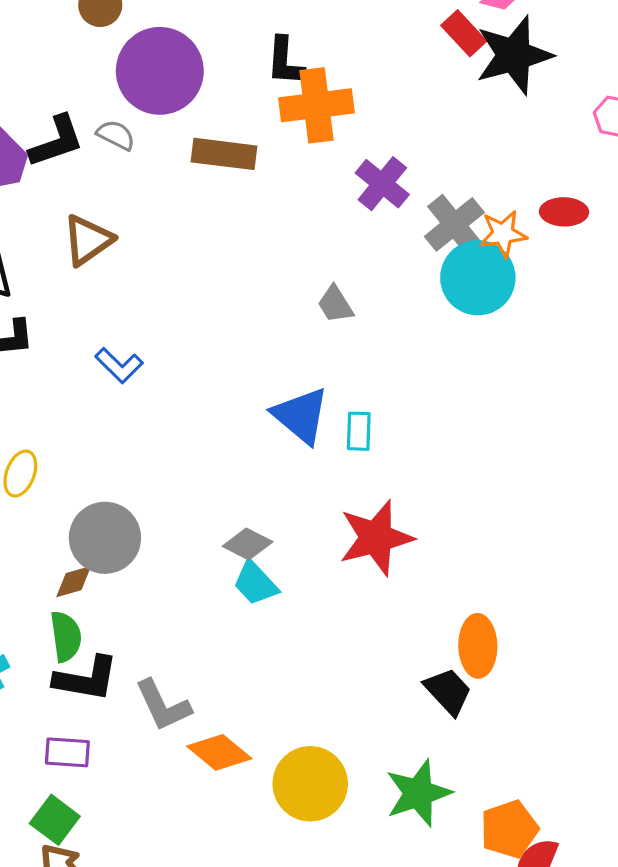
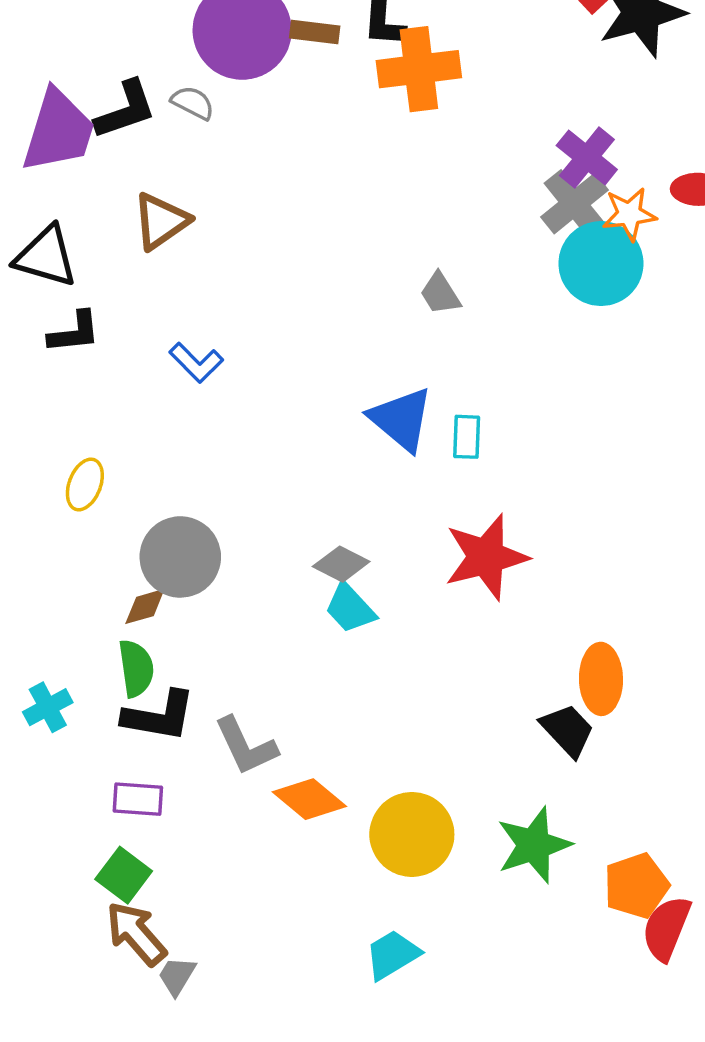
brown rectangle: (224, 154) -> (315, 32), moved, size x0.7
purple cross: (382, 184) -> (587, 157), moved

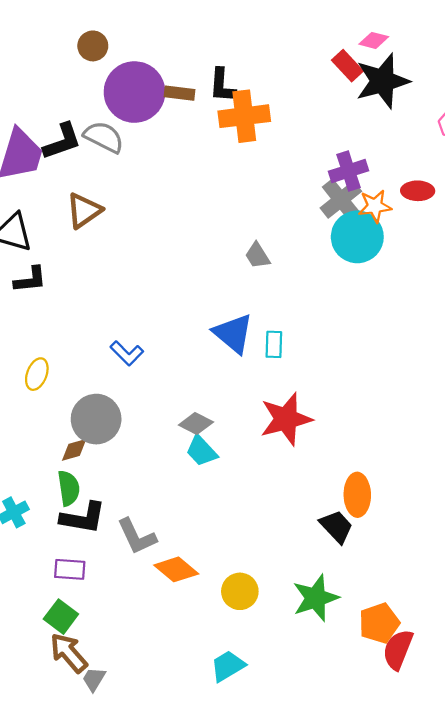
gray semicircle: (193, 103) -> (104, 137), size x1.5
purple cross: (587, 157) -> (348, 171), turned 33
blue L-shape: (196, 363) -> (127, 353), moved
yellow circle: (412, 834) -> (240, 591), size x0.7

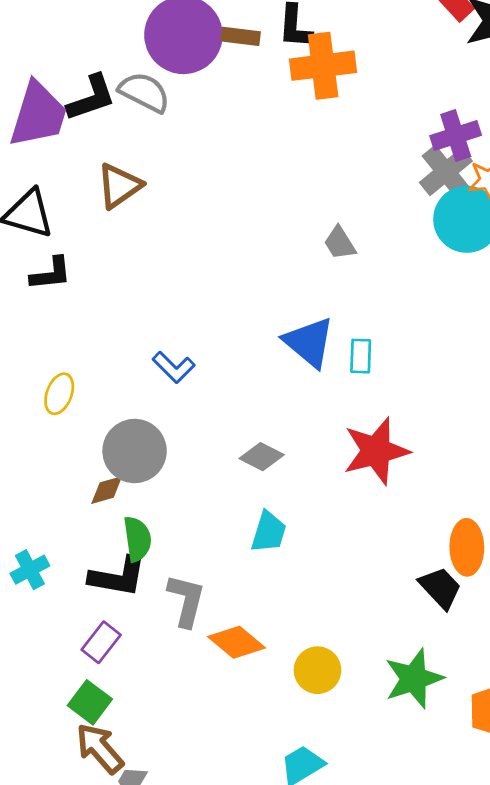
cyan trapezoid: (201, 451) -> (269, 532), moved, turned -120
green semicircle: (69, 488) -> (137, 539), moved
gray L-shape: (137, 536) -> (186, 600), turned -141
purple rectangle: (70, 569) -> (101, 642), turned -56

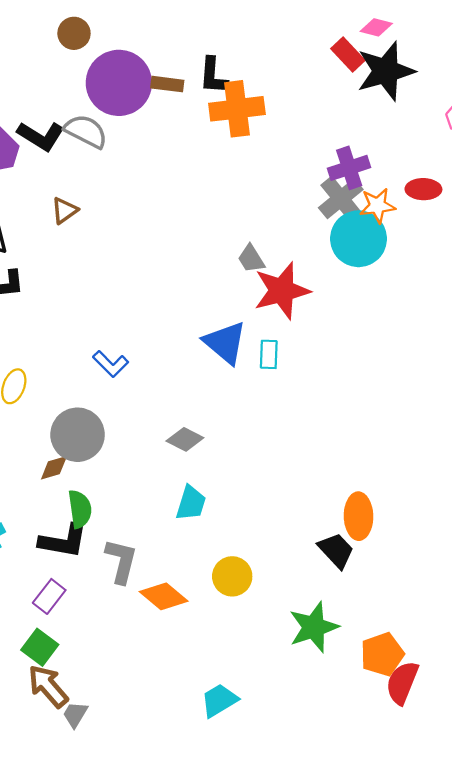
black L-shape: (91, 98) -> (41, 136), turned 51
brown triangle: (119, 186) -> (65, 210), size x0.7
red star: (376, 451) -> (282, 291), moved
yellow circle: (317, 670) -> (232, 576), moved

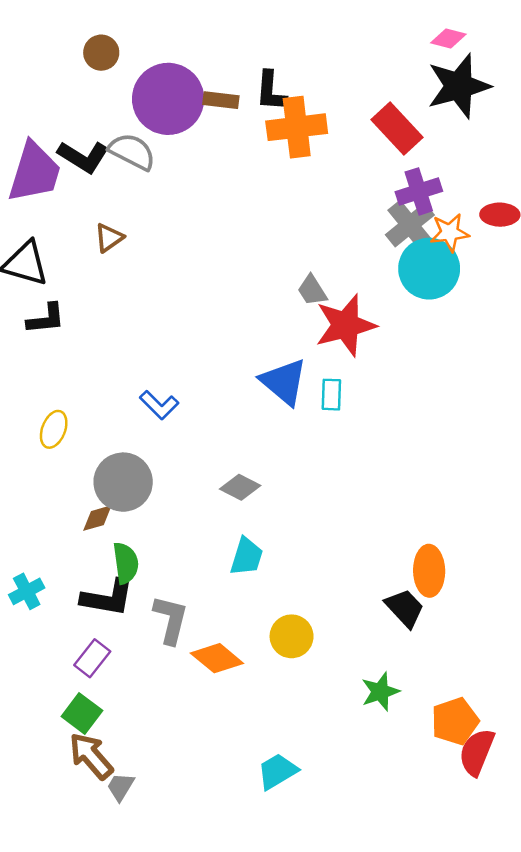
brown circle: (74, 33) -> (101, 53), moved
red rectangle: (348, 55) -> (397, 128), moved, size x1.4
green star: (314, 627) -> (380, 692), size x0.7

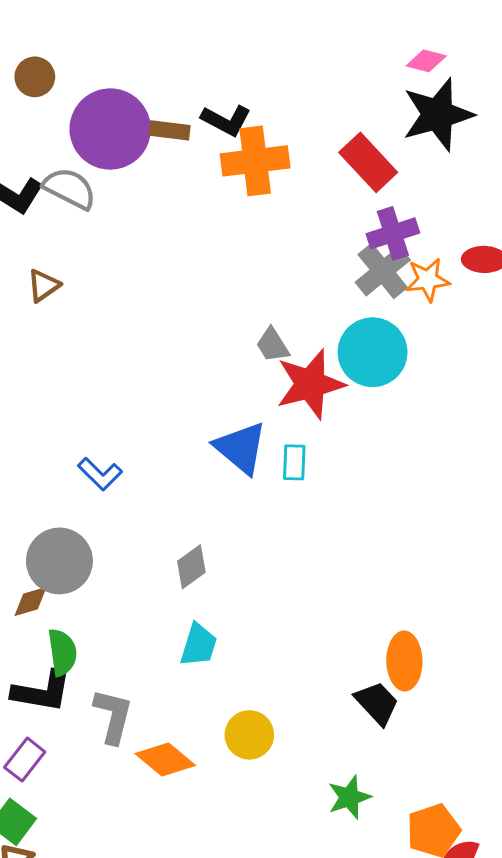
black L-shape: (271, 91) -> (226, 120), turned -66
cyan circle: (429, 269) -> (373, 352), moved
gray diamond: (240, 487) -> (191, 567), turned -63

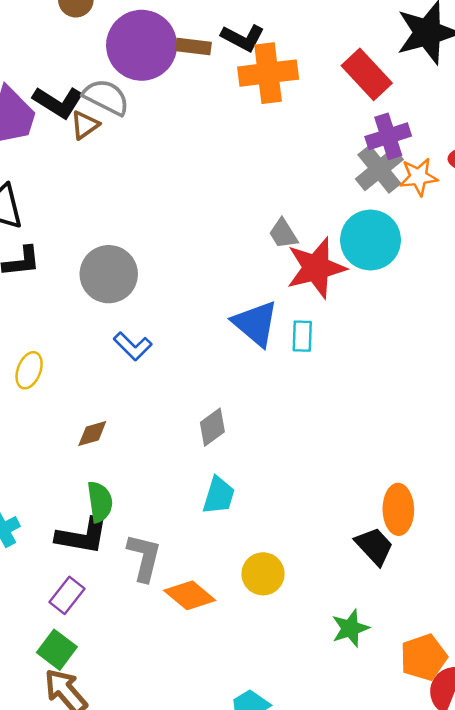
brown triangle: (43, 286) -> (85, 125), moved
gray circle: (59, 561) -> (109, 274), moved
brown diamond: (30, 602) -> (92, 433), moved

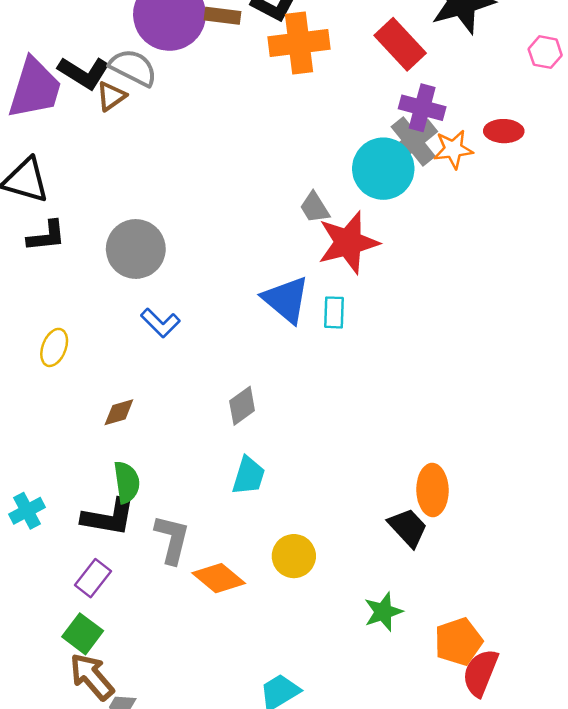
purple cross: (388, 136) -> (422, 108), turned 33
cyan circle: (371, 240) -> (383, 169), moved

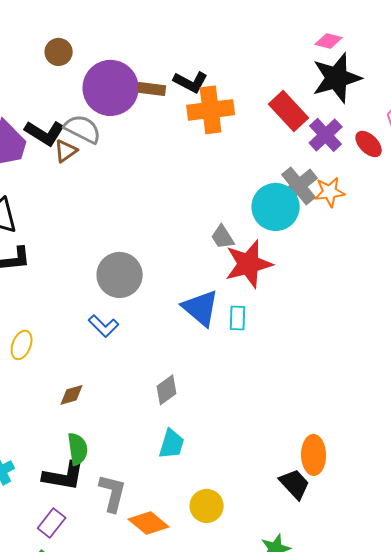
purple cross: (422, 108) -> (326, 135), moved, turned 32
red ellipse: (504, 131) -> (369, 144), moved, turned 44
gray circle: (136, 249) -> (120, 275), moved

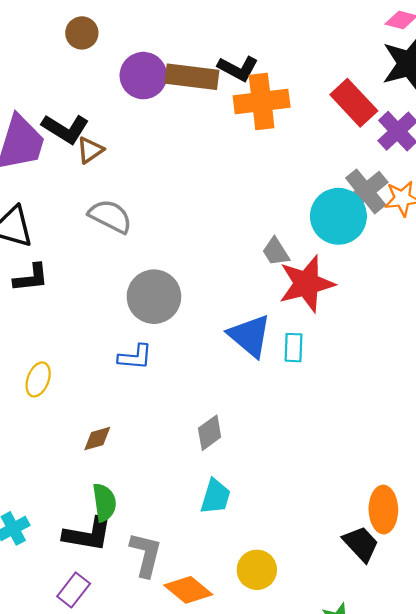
purple circle: (111, 88) -> (143, 76), size x0.7
brown rectangle: (152, 89) -> (192, 77), size x1.6
gray semicircle: (83, 129) -> (110, 216), moved
blue L-shape: (104, 326) -> (135, 357), turned -40

